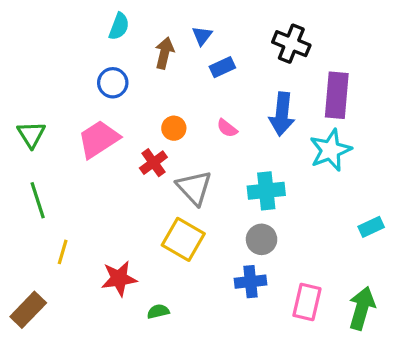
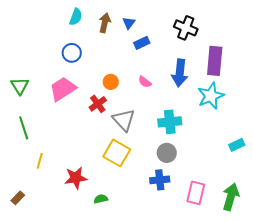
brown arrow: (164, 53) -> (105, 23), moved
brown rectangle: (28, 310) -> (18, 198), size x0.6

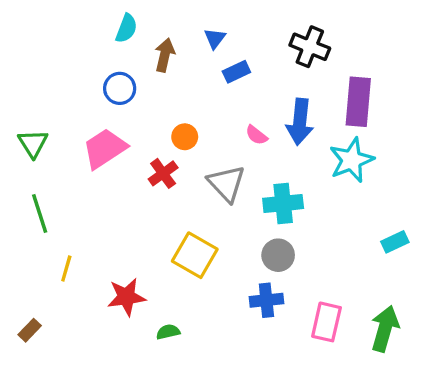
brown arrow: (105, 23) -> (165, 55), moved
pink semicircle: (145, 82) -> (256, 135), moved
gray triangle: (124, 120) -> (226, 183), moved

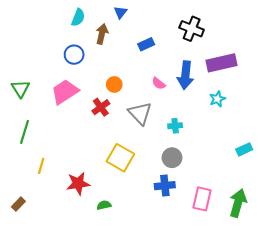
blue triangle: (215, 38) -> (120, 12), moved
purple rectangle: (358, 102) -> (221, 63), turned 72
cyan star: (351, 160) -> (217, 99), size x0.6
cyan cross: (283, 203) -> (175, 126), size x0.6
green line: (40, 213) -> (25, 132), turned 35

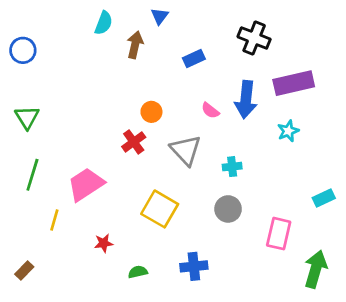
blue circle: (74, 55) -> (23, 50), moved
pink trapezoid: (65, 92) -> (86, 184), moved
red star: (78, 183) -> (104, 243), size x0.6
blue cross: (165, 186) -> (194, 266), moved
pink rectangle: (202, 199) -> (279, 234), moved

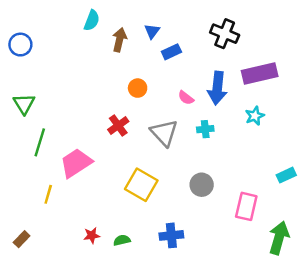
blue triangle: (160, 16) -> (152, 31), moved
orange circle: (151, 112) -> (138, 88), moved
cyan cross: (232, 167) -> (205, 129), moved
green line: (32, 175) -> (40, 142), moved
red star: (104, 243) -> (92, 235), moved

